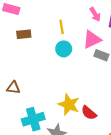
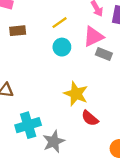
yellow line: (62, 27) -> (60, 23), turned 64
yellow star: (69, 104) -> (76, 94), moved

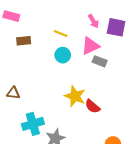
yellow line: (60, 23) -> (61, 34), turned 56
red semicircle: (90, 118) -> (92, 106), moved

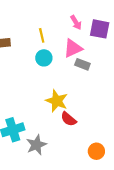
yellow line: (61, 34) -> (42, 35), turned 56
red semicircle: (92, 106) -> (69, 119), moved

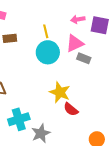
pink arrow: (76, 23) -> (78, 19), turned 112
cyan circle: (44, 58) -> (48, 52), size x1.5

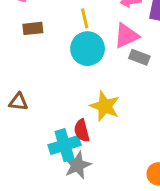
red semicircle: (71, 109) -> (82, 131), moved, turned 35
cyan cross: (19, 119) -> (64, 145), moved

